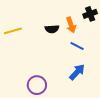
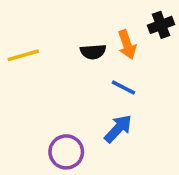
blue line: (77, 46) -> (123, 88), moved
blue arrow: (77, 72) -> (118, 129), moved

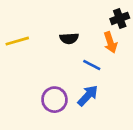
orange arrow: (127, 45) -> (110, 42), moved
purple circle: (66, 152) -> (54, 100), moved

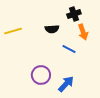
black cross: (120, 18) -> (74, 14), moved
blue arrow: (88, 96) -> (66, 84), moved

